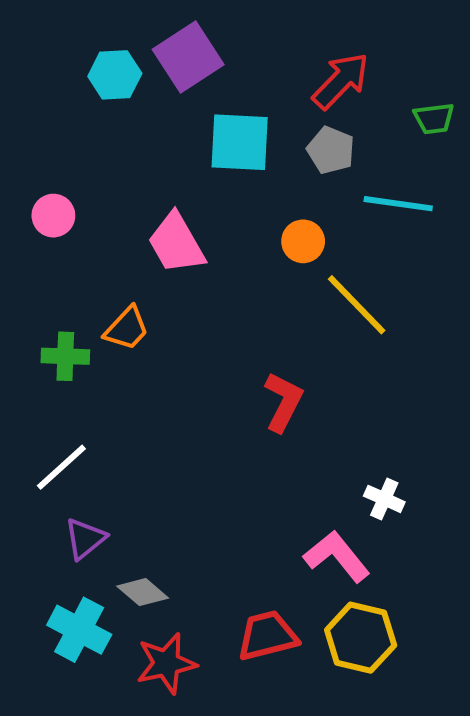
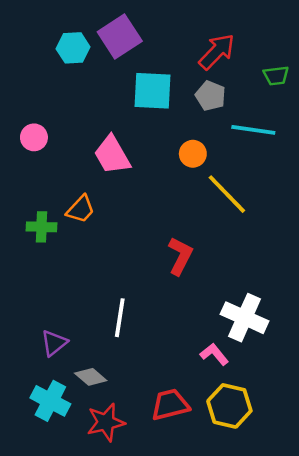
white line: (61, 467) -> (120, 318), moved, turned -39
white cross: (384, 499) -> (245, 318), size x1.8
pink L-shape: (337, 556) -> (214, 354), size x0.7

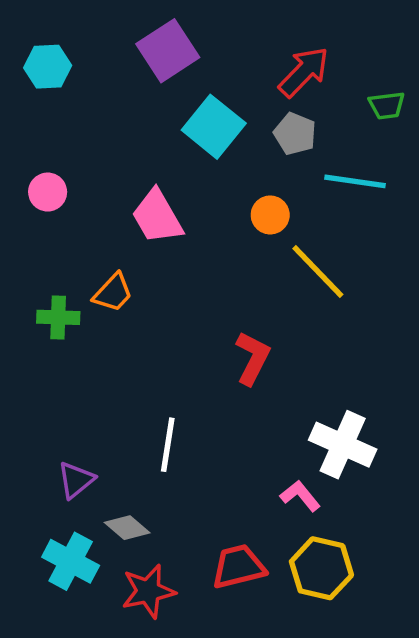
cyan hexagon: (73, 48) -> (48, 67), moved
cyan square: (152, 91) -> (214, 127), turned 36

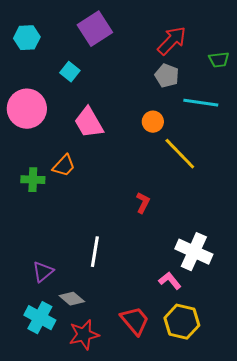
cyan square: (214, 127) -> (70, 72), moved, size x0.6
pink circle: (48, 192) -> (27, 109), size x1.8
red L-shape: (253, 358) -> (143, 203), size x0.7
red trapezoid: (238, 567) -> (135, 321), turned 64

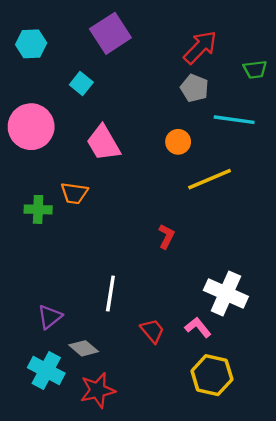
yellow line: (180, 154) -> (210, 179), turned -69
orange trapezoid: (64, 166) -> (74, 193), turned 55
red trapezoid: (135, 321) -> (152, 331), moved, size x0.7

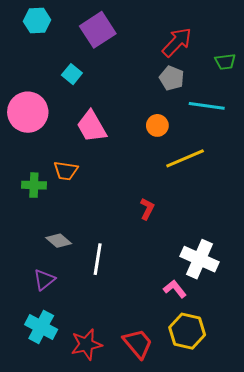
cyan hexagon: (31, 44) -> (37, 21), moved
red trapezoid: (152, 331) -> (138, 343), moved, size x1.4
gray diamond: (84, 348) -> (59, 241), moved

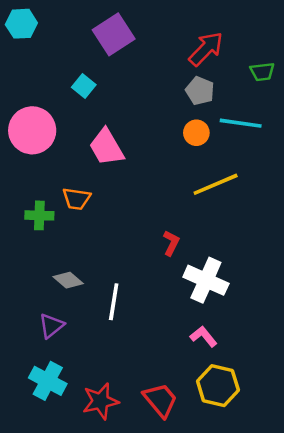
cyan hexagon: (37, 21) -> (21, 24), moved
orange circle: (157, 125) -> (196, 133), moved
white cross: (199, 259) -> (206, 280), moved

